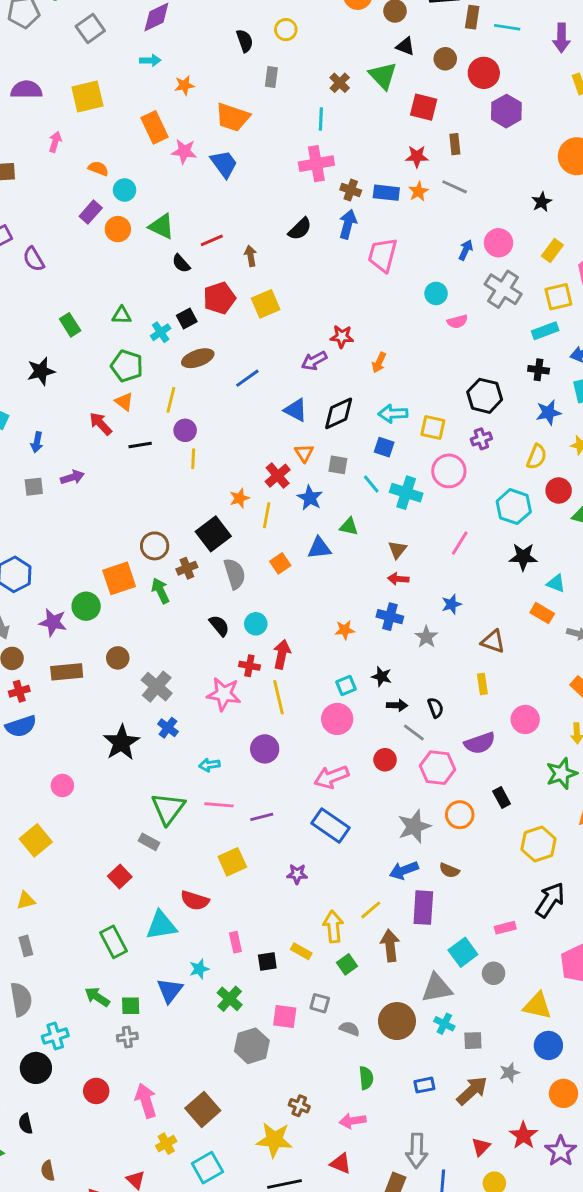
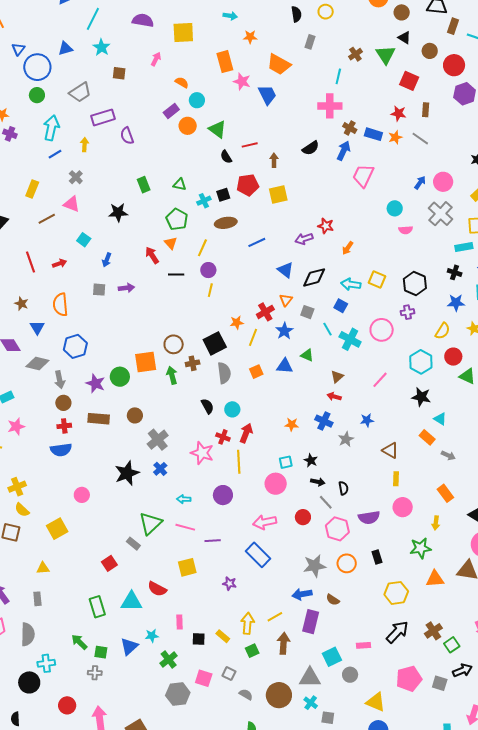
yellow square: (433, 428) -> (377, 280), moved
yellow rectangle: (482, 684) -> (396, 479), moved

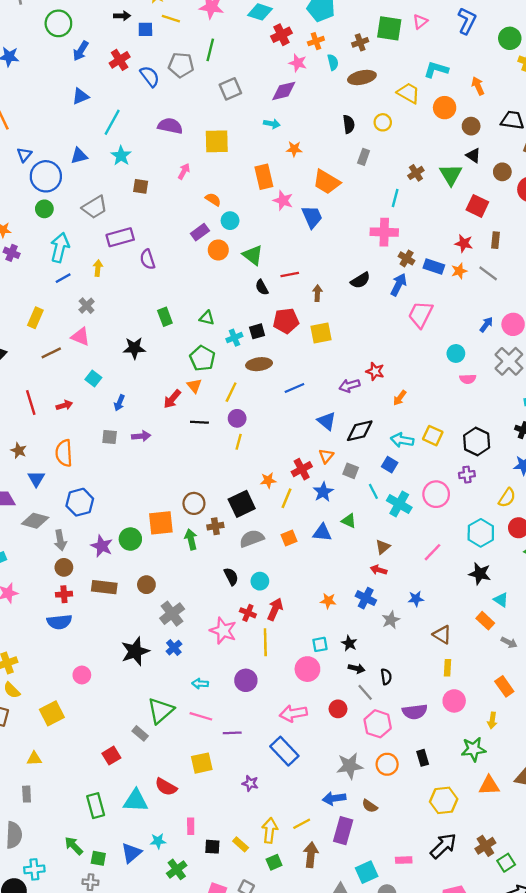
red arrow: (152, 255) -> (172, 399), turned -108
gray semicircle: (224, 373) -> (252, 539), turned -105

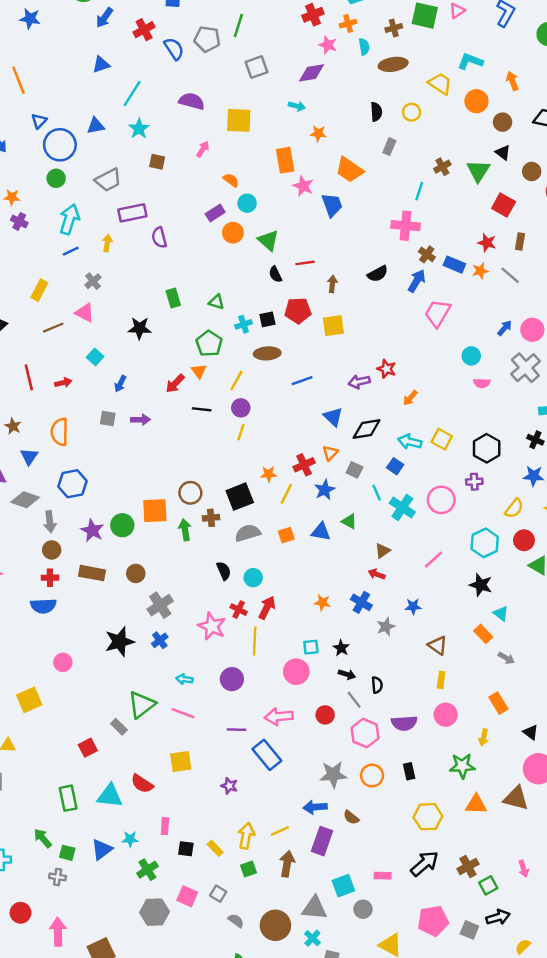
purple line: (232, 733) -> (237, 730), moved

